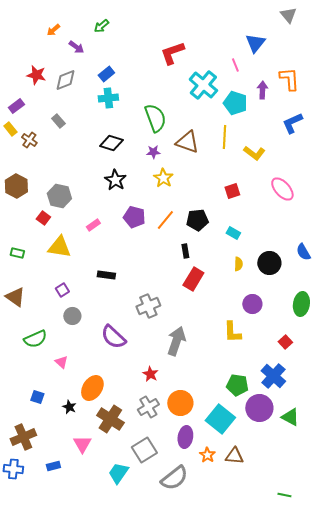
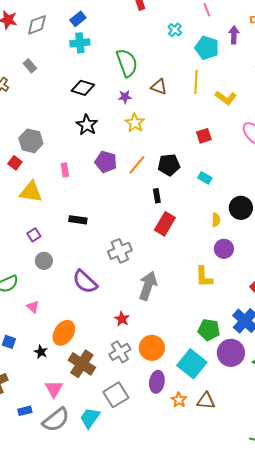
cyan cross: (203, 85) -> (175, 30), size x0.5
brown triangle: (187, 142) -> (159, 87), size x0.7
pink rectangle: (93, 225) -> (65, 170), turned -64
yellow semicircle: (238, 264) -> (216, 220), moved
gray semicircle: (174, 478) -> (56, 420), moved

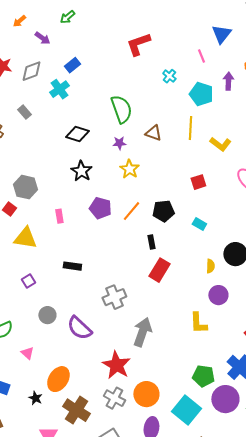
cyan cross: (80, 43) -> (59, 89), moved, turned -30
gray circle: (44, 261) -> (47, 315), moved
red star: (122, 319) -> (116, 365), size x1.8
gray cross: (120, 352) -> (114, 398), turned -30

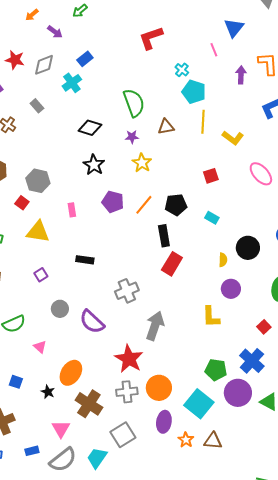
cyan pentagon: (201, 94) -> (194, 92), moved
brown triangle: (153, 133) -> (166, 127), turned -30
black rectangle: (151, 242) -> (164, 236), size x1.5
gray cross: (114, 398) -> (127, 392), turned -35

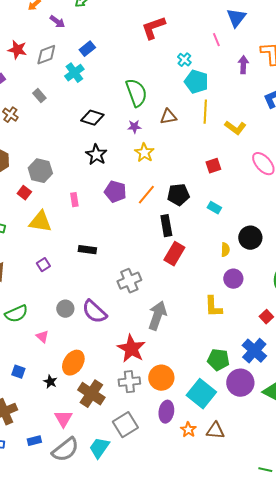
gray circle: (60, 309) -> (65, 309), moved

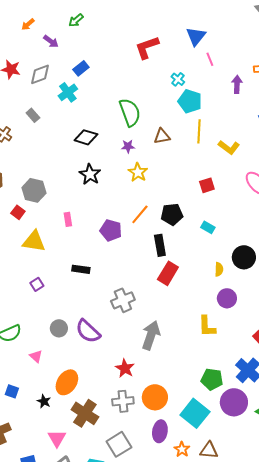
blue triangle: (236, 18) -> (196, 36), moved
purple pentagon: (115, 192) -> (111, 230), moved
red star: (131, 349) -> (125, 368), size x0.7

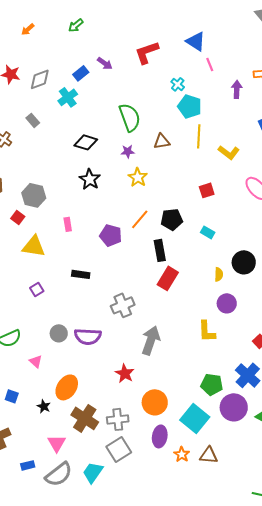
blue triangle: (196, 36) -> (196, 41), turned -35
purple arrow: (51, 41) -> (105, 63), moved
purple semicircle: (88, 331) -> (88, 336), turned -40
gray cross: (123, 401) -> (118, 419), moved

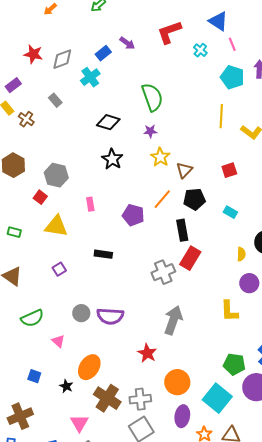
cyan cross: (178, 84) -> (200, 50), moved
cyan pentagon: (190, 106) -> (232, 77), moved
brown triangle: (162, 141) -> (184, 170), moved, turned -36
gray cross: (123, 305) -> (163, 272), moved

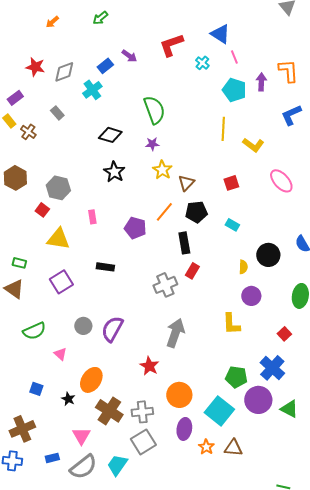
green rectangle: (14, 232) -> (19, 263), moved
red rectangle: (190, 258) -> (192, 271), size x0.7
purple square: (59, 269) -> (61, 282), size x1.6
purple semicircle: (110, 316) -> (112, 329), turned 116

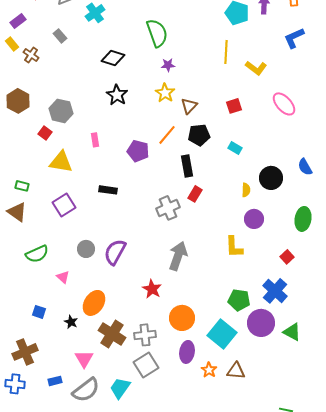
purple star: (152, 144) -> (168, 65), moved

